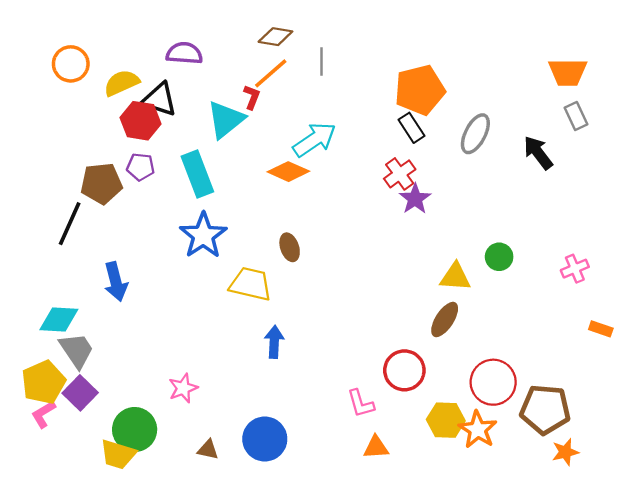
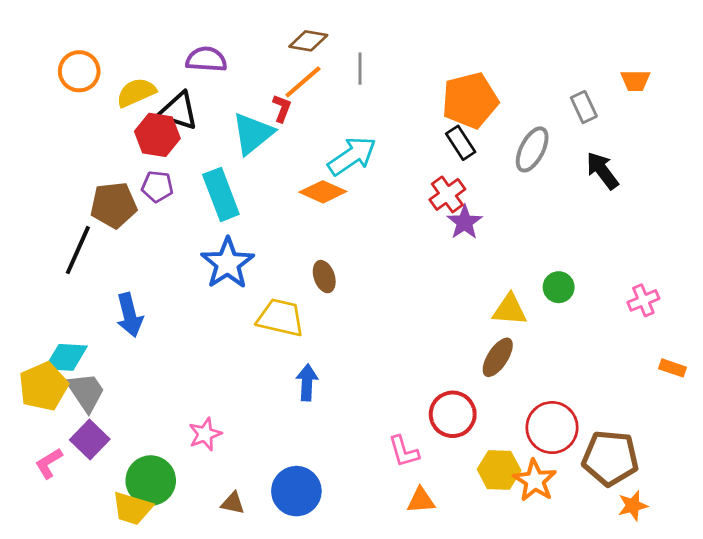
orange trapezoid: (568, 72) -> (635, 81), size x0.7
gray rectangle: (576, 116) -> (584, 107), moved
yellow pentagon: (43, 382) -> (43, 386), moved

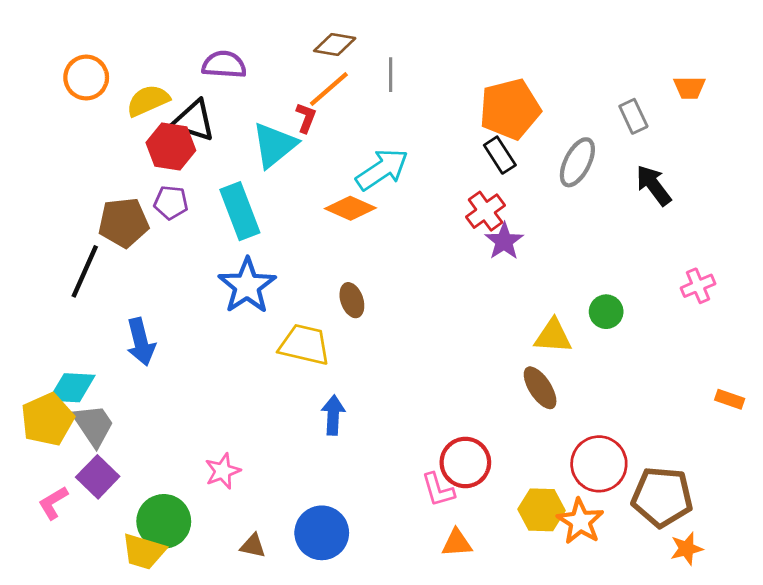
pink cross: (643, 300) -> (698, 286), moved
brown ellipse: (498, 357) -> (540, 388), turned -66
red circle: (453, 414) -> (465, 462), moved

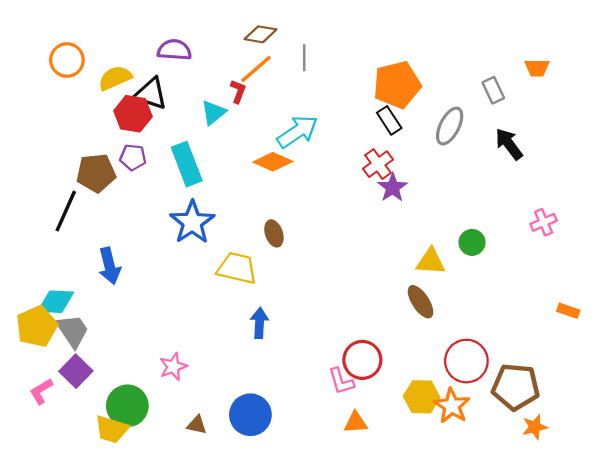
cyan triangle: (274, 145) -> (214, 113), size x0.7

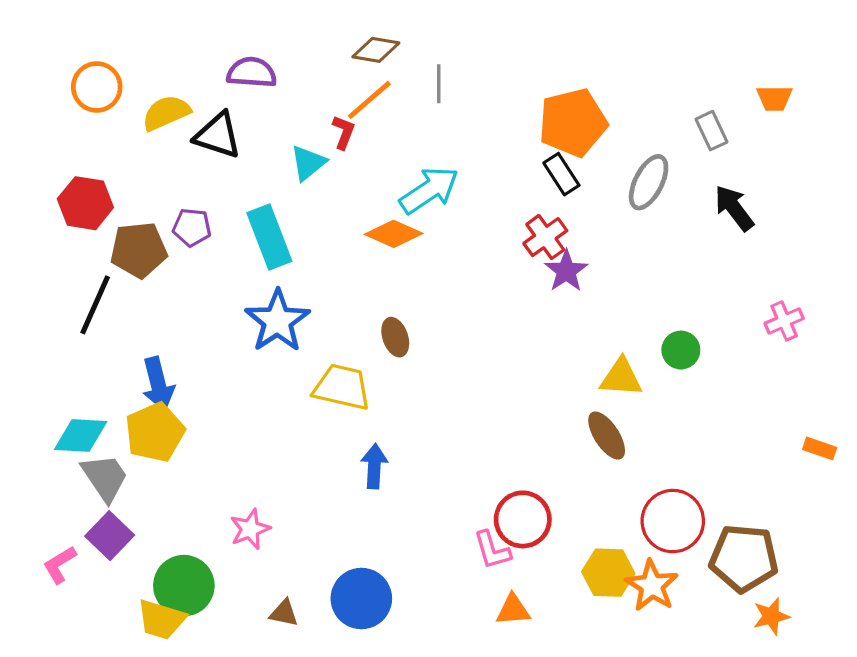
red hexagon: (133, 114) -> (85, 203), moved
yellow pentagon: (37, 326) -> (155, 432), moved

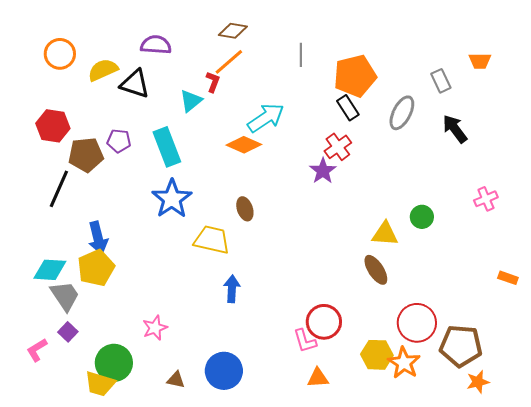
gray line: (439, 84) -> (301, 55), moved
purple star: (566, 271) -> (323, 171), moved
purple square: (110, 536) -> (68, 332), size x0.7

